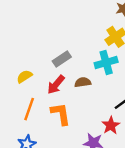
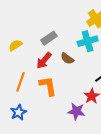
yellow semicircle: (24, 76) -> (15, 45), moved
brown semicircle: (83, 82) -> (67, 58), turned -136

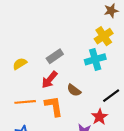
brown semicircle: (67, 58) -> (74, 90), moved
orange line: (21, 82) -> (25, 102), turned 66

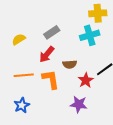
yellow cross: (104, 36) -> (98, 13), turned 30
brown semicircle: (74, 90) -> (70, 64), turned -40
red star: (99, 117) -> (86, 80), moved

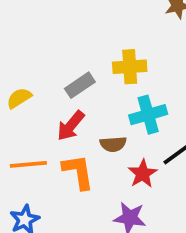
yellow cross: (98, 13) -> (130, 67), moved
cyan cross: (90, 35) -> (148, 115), moved

